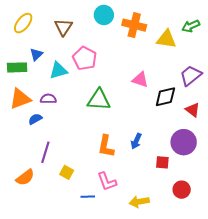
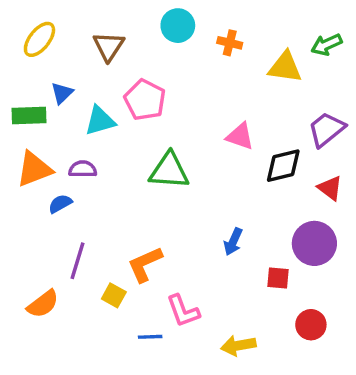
orange cross: (134, 25) -> (230, 43), size x0.6
orange L-shape: (106, 146) -> (145, 264), moved, turned 55

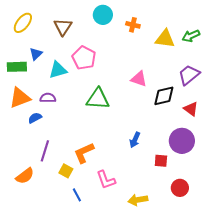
green arrow: (327, 45) -> (191, 36), moved
blue line: (150, 337) -> (77, 195), moved, turned 64

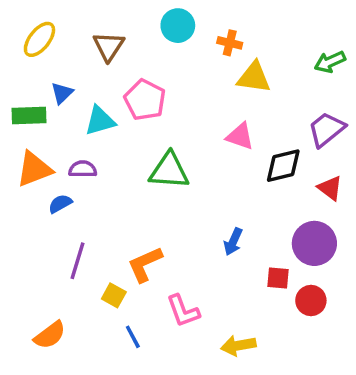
yellow triangle: (165, 39) -> (254, 77), moved
orange semicircle: (25, 176) -> (50, 335), moved
red circle: (180, 188) -> (311, 301), moved

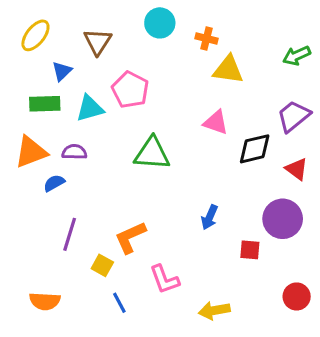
blue triangle: (62, 93) -> (62, 71), moved
green rectangle: (29, 115) -> (45, 104), moved
red circle: (311, 301) -> (297, 296), moved
orange semicircle: (50, 335) -> (45, 301), turned 40

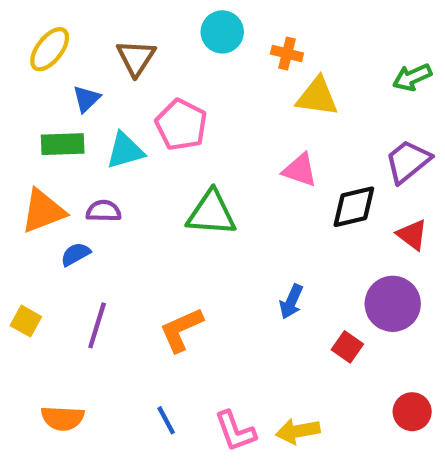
red square: (250, 250) -> (347, 347), turned 30
yellow square: (102, 265) -> (26, 321), moved
pink L-shape: (164, 279) -> (235, 431), moved

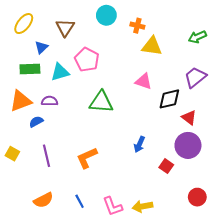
red triangle: (412, 235) -> (189, 118), moved
purple line: (97, 325) -> (46, 156), turned -30
orange semicircle: (63, 418) -> (43, 200), moved, turned -30

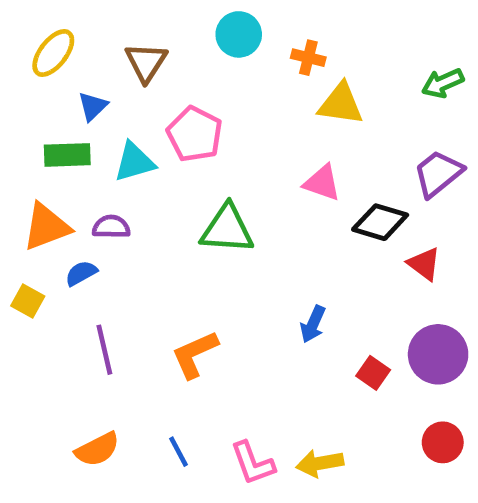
black diamond: (169, 99) -> (380, 222), turned 30
purple circle: (188, 145) -> (438, 354), moved
yellow square: (12, 154) -> (28, 301), moved

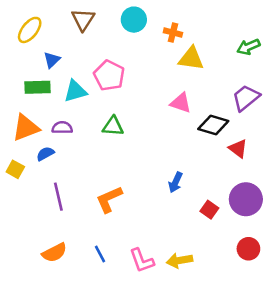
brown triangle: (146, 62) -> (83, 20), moved
green triangle: (227, 229) -> (113, 126), moved, size x0.7

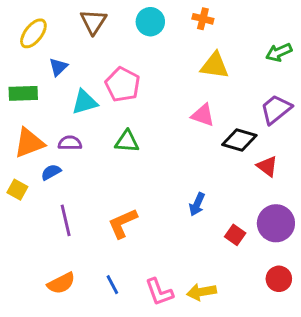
orange cross: (173, 33) -> (203, 19), moved
green rectangle: (37, 87) -> (23, 93), moved

